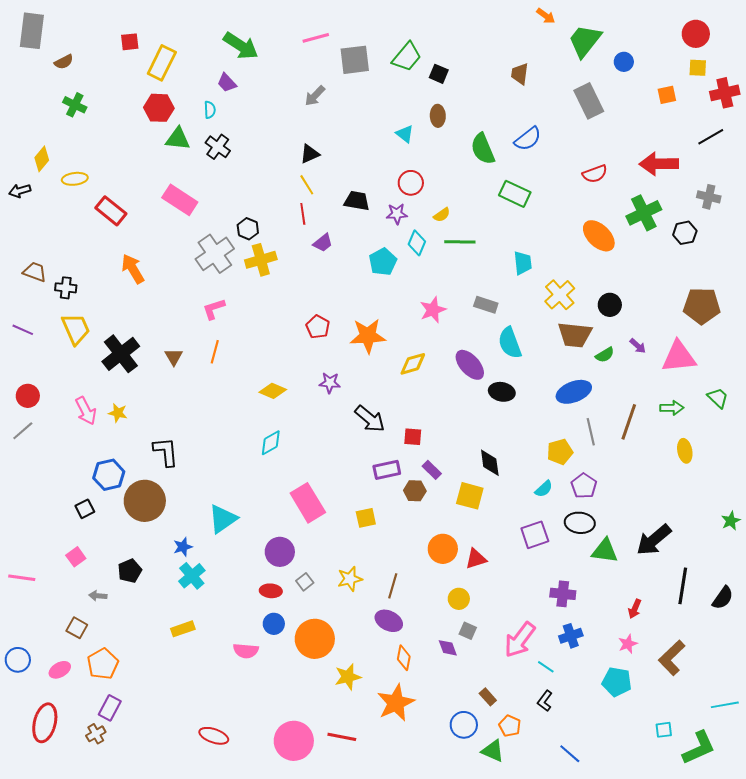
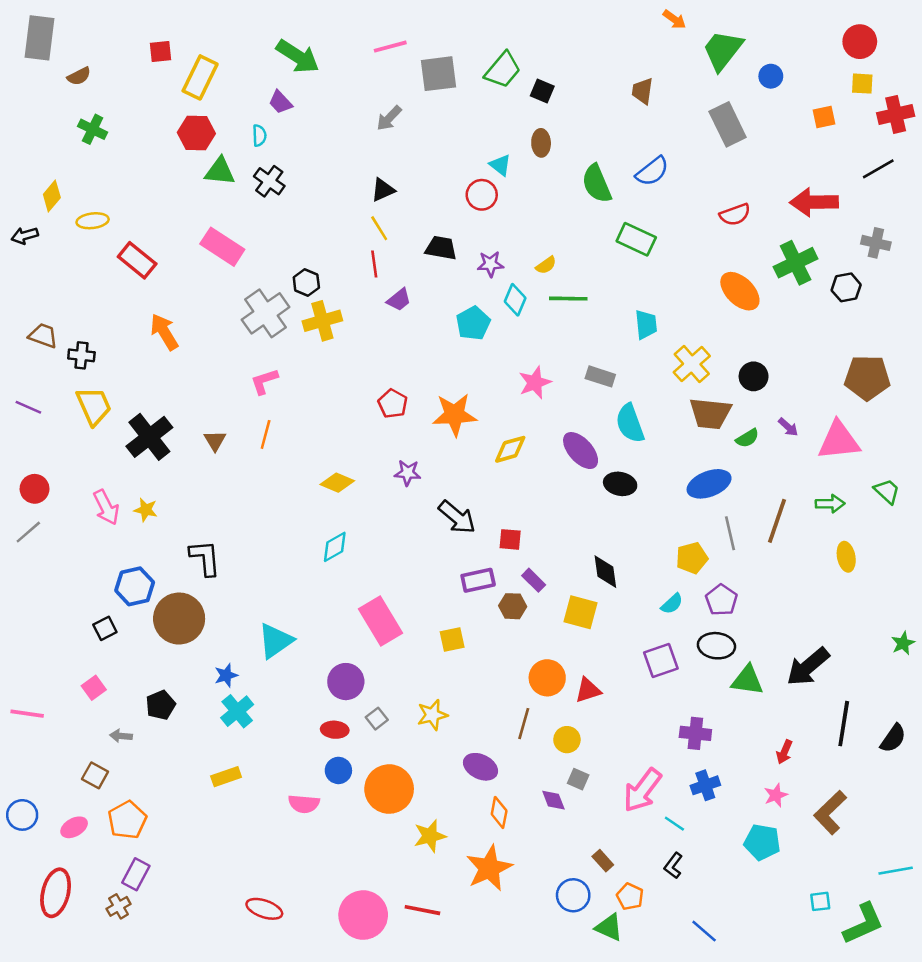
red circle: (411, 183) -> (482, 195), moved
brown line: (393, 586) -> (524, 724), moved

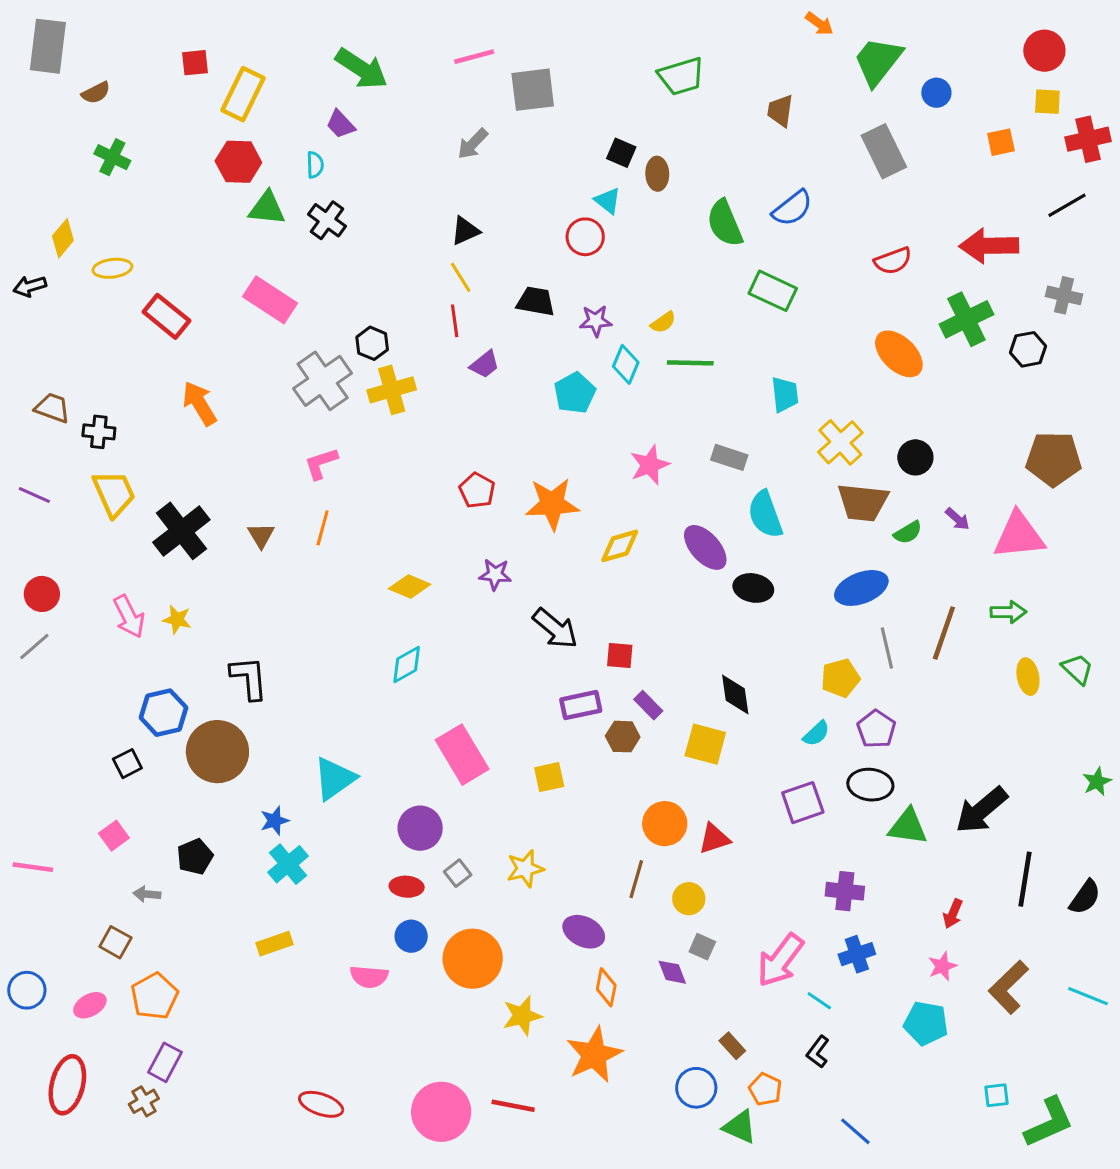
green trapezoid: (503, 70) -> (681, 76), moved, turned 33
black square: (542, 91) -> (621, 153), moved
green trapezoid: (887, 491) -> (1077, 669), moved
cyan line: (896, 871) -> (1088, 996), moved, turned 32

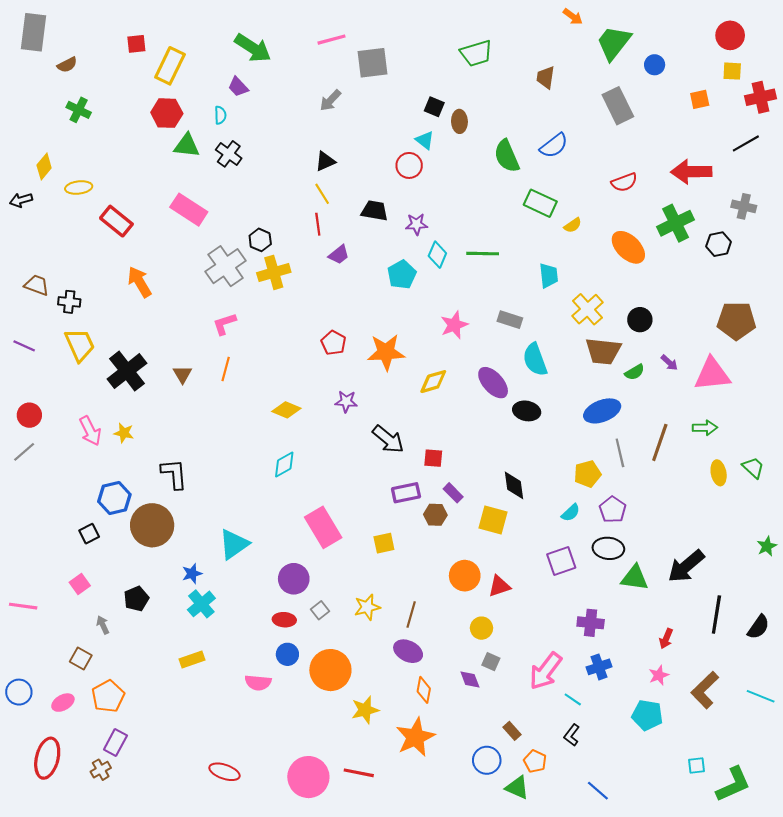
yellow semicircle: (663, 322) -> (573, 225), moved
brown line: (636, 879) -> (411, 614), moved
gray arrow: (147, 894) -> (103, 625), turned 60

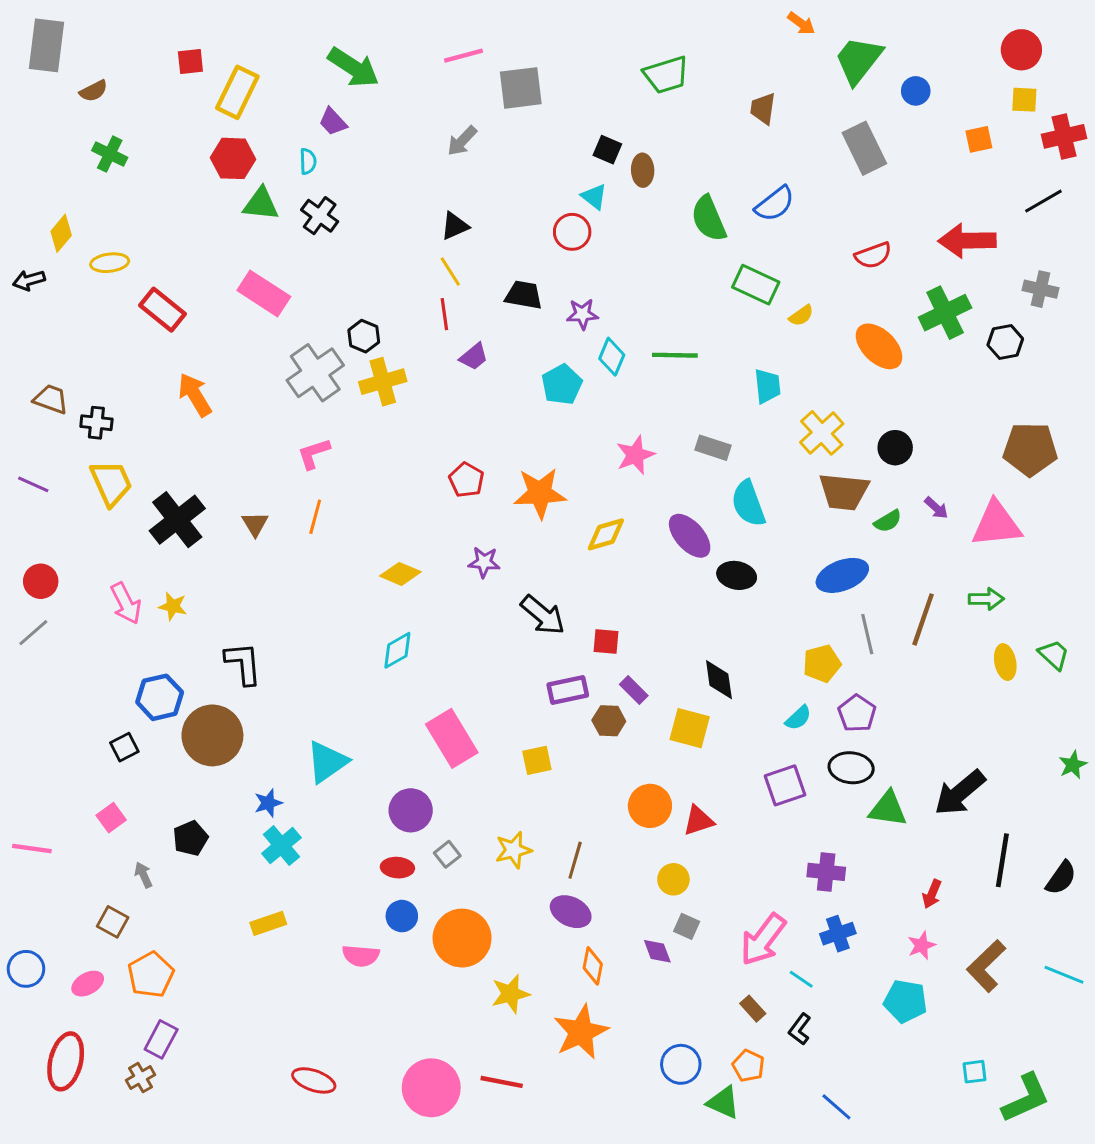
brown rectangle: (512, 731) -> (753, 1009), moved

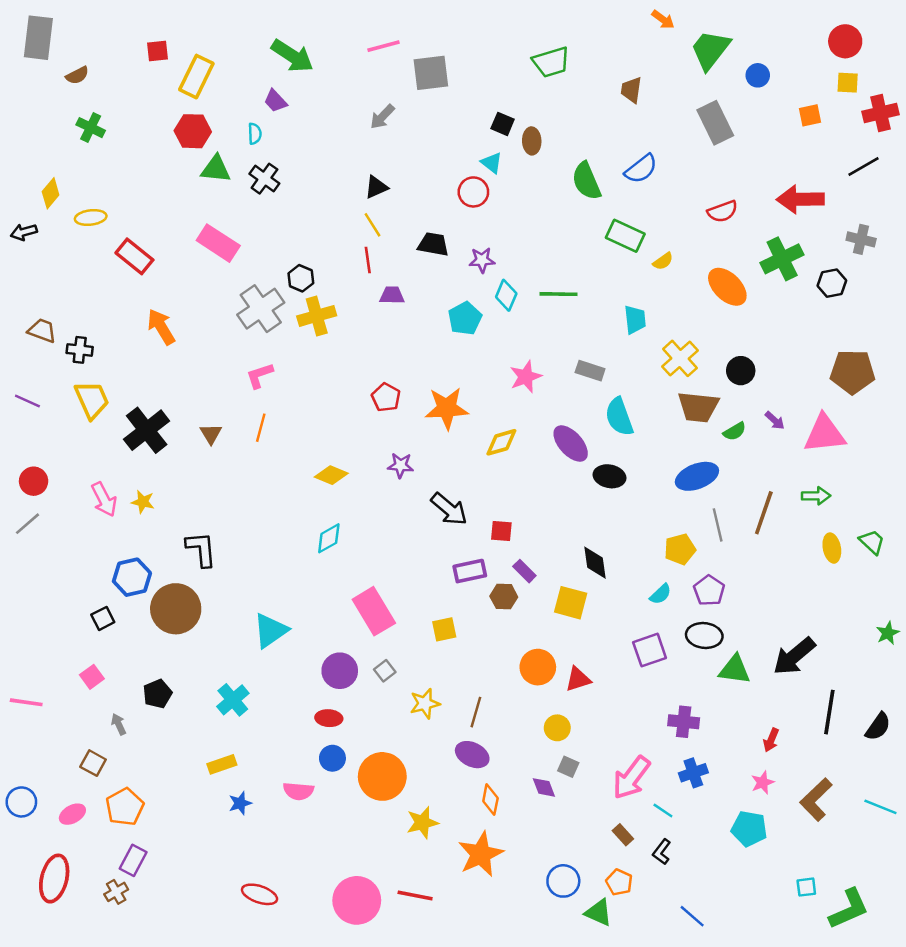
purple trapezoid: (474, 357) -> (392, 295), turned -140
blue star: (268, 803) -> (240, 803), moved
gray square: (447, 854) -> (385, 671), moved

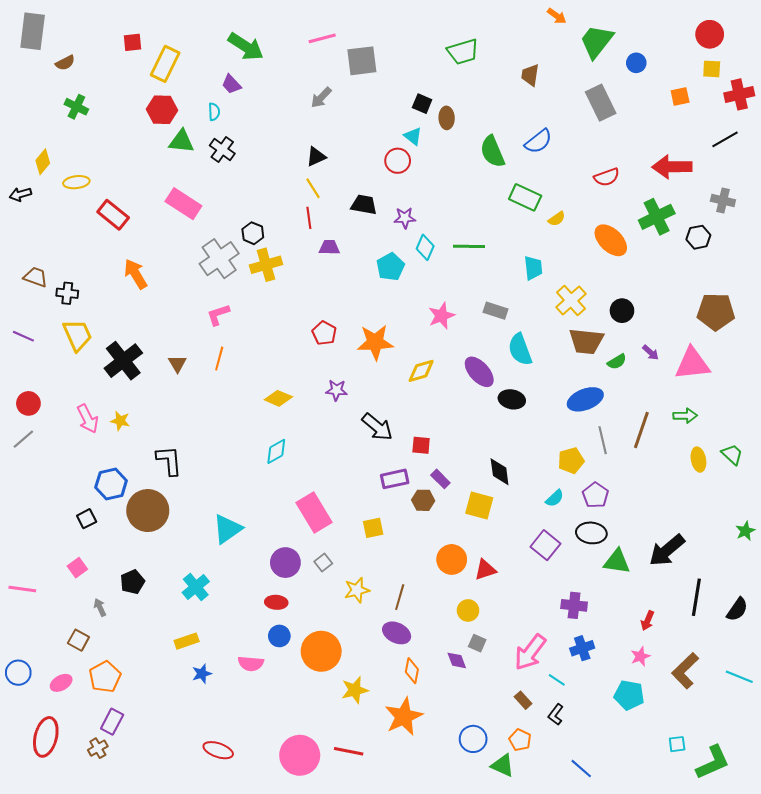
purple square: (650, 650) -> (545, 545), turned -32

